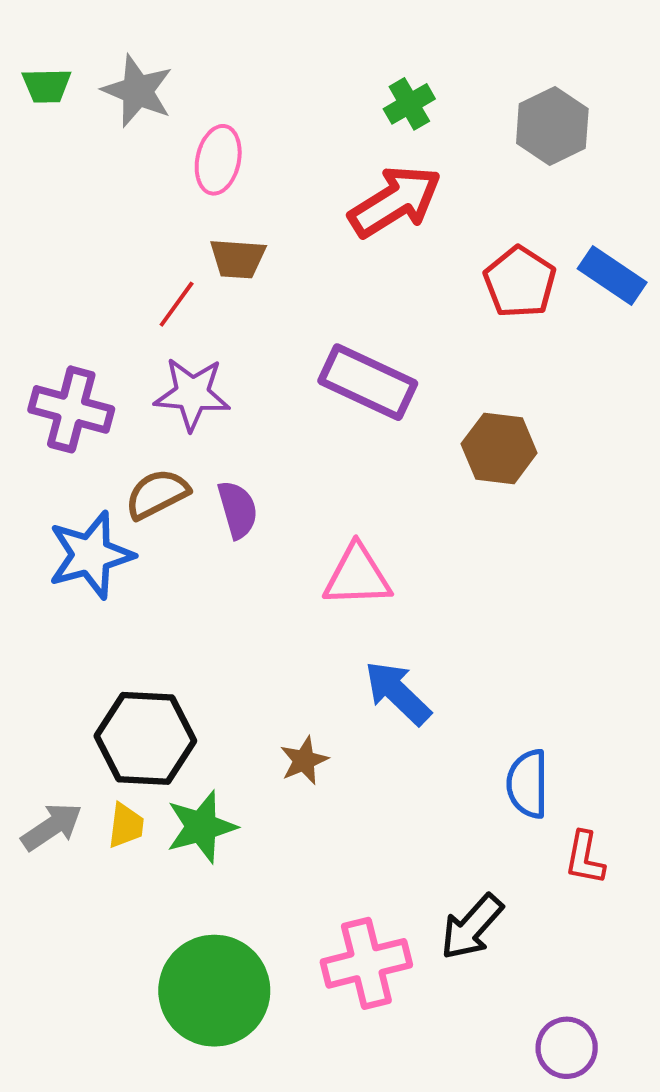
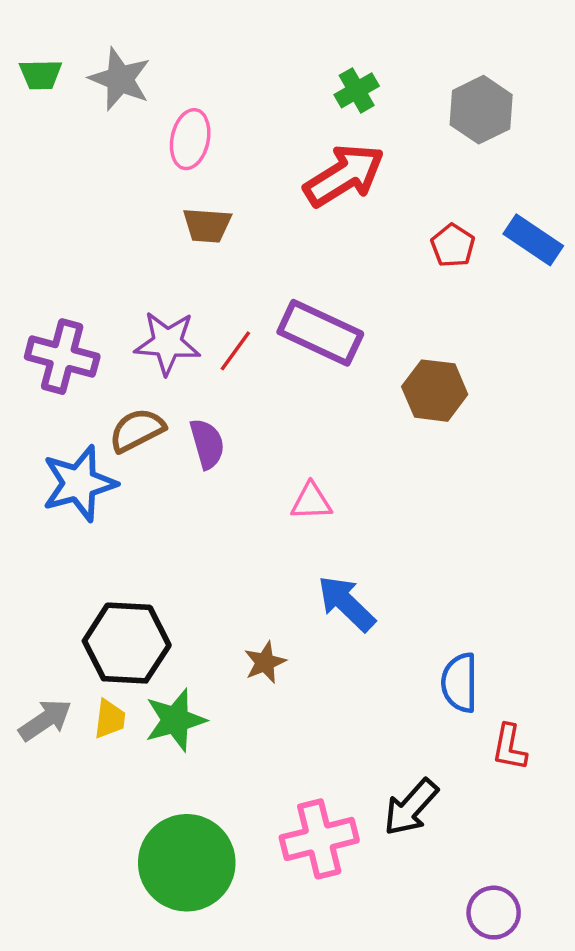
red pentagon: (520, 282) -> (453, 246), size x0.7
red line: (177, 304) -> (235, 351), moved
pink triangle: (357, 576) -> (311, 501), size x0.7

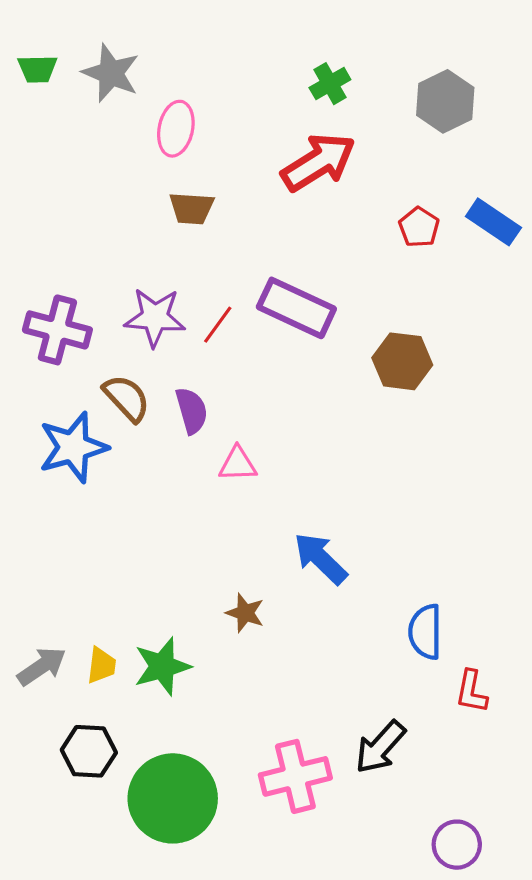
brown semicircle: (137, 430) -> (127, 398), turned 74
pink triangle: (311, 501) -> (238, 464), moved
black hexagon: (127, 643) -> (89, 751), moved, size x0.7
brown star: (265, 662) -> (245, 613), turned -30

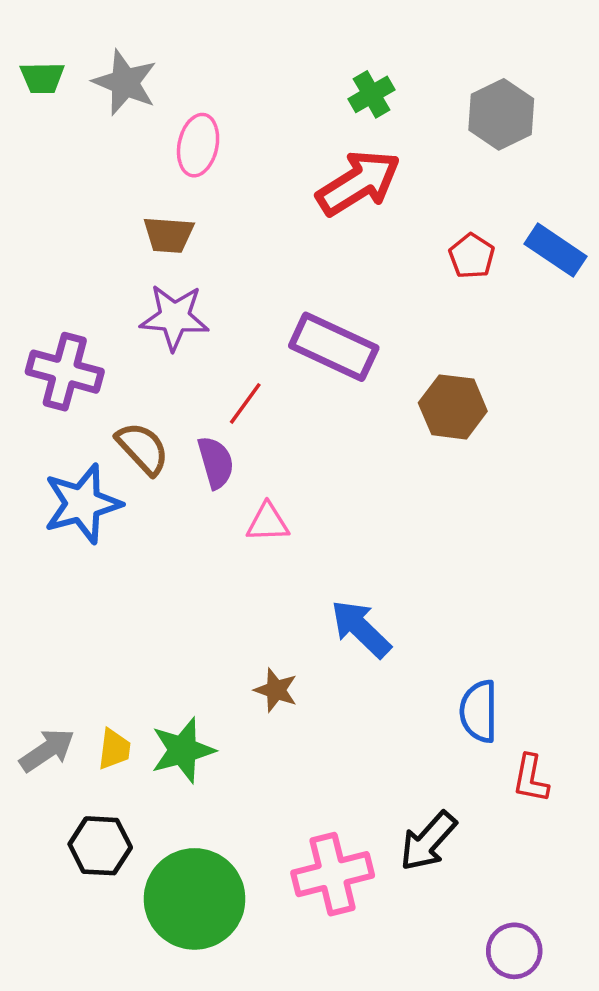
brown trapezoid: (192, 208) -> (169, 235), moved
purple star: (155, 317) -> (174, 317), moved
red line: (218, 325) -> (245, 403), moved

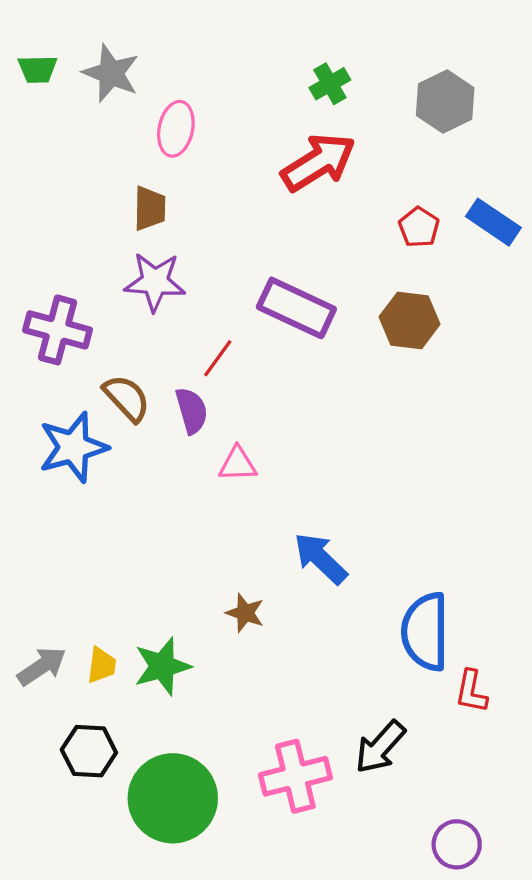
brown trapezoid: (169, 235) -> (150, 208), turned -93
brown hexagon: (453, 407) -> (410, 321), moved
blue semicircle: (479, 711) -> (425, 632), size x1.4

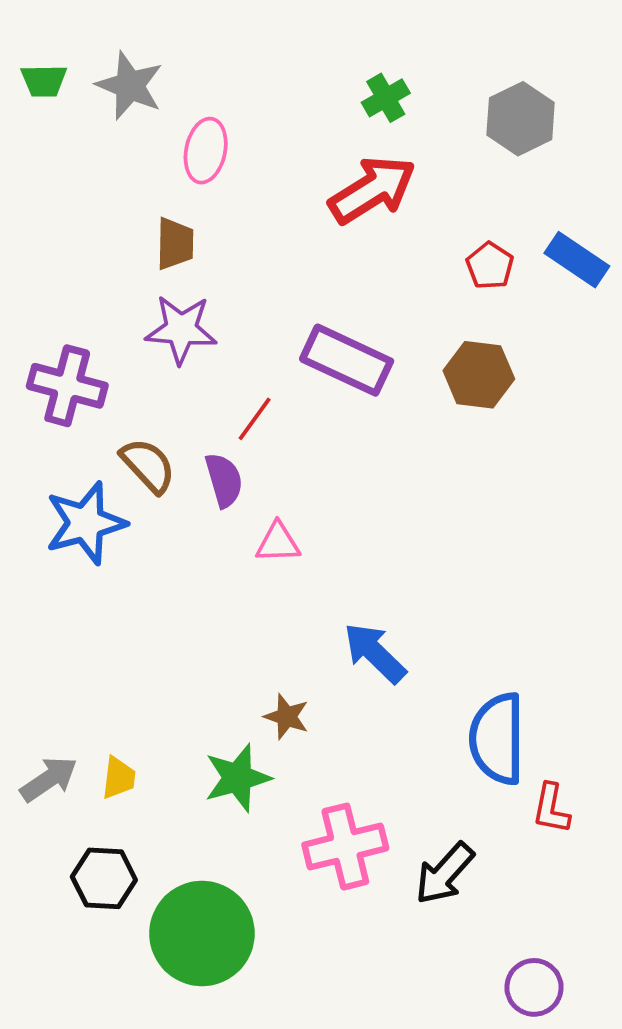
green star: (162, 666) -> (237, 778), moved
pink cross: (295, 776) -> (345, 847), moved

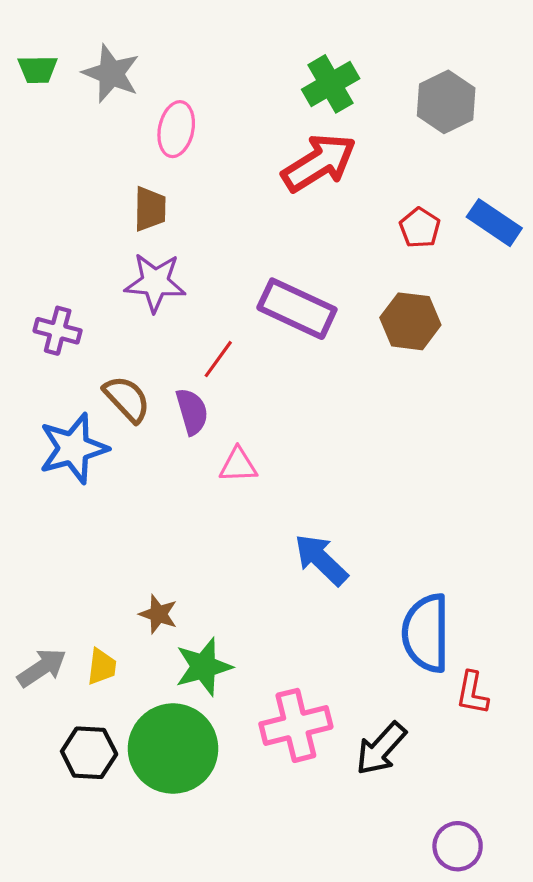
green cross: (386, 98) -> (331, 84), size x1.4
purple cross: (67, 386) -> (58, 331), size x0.7
brown star: (286, 717) -> (158, 614), moved
green circle: (202, 934) -> (173, 749), moved

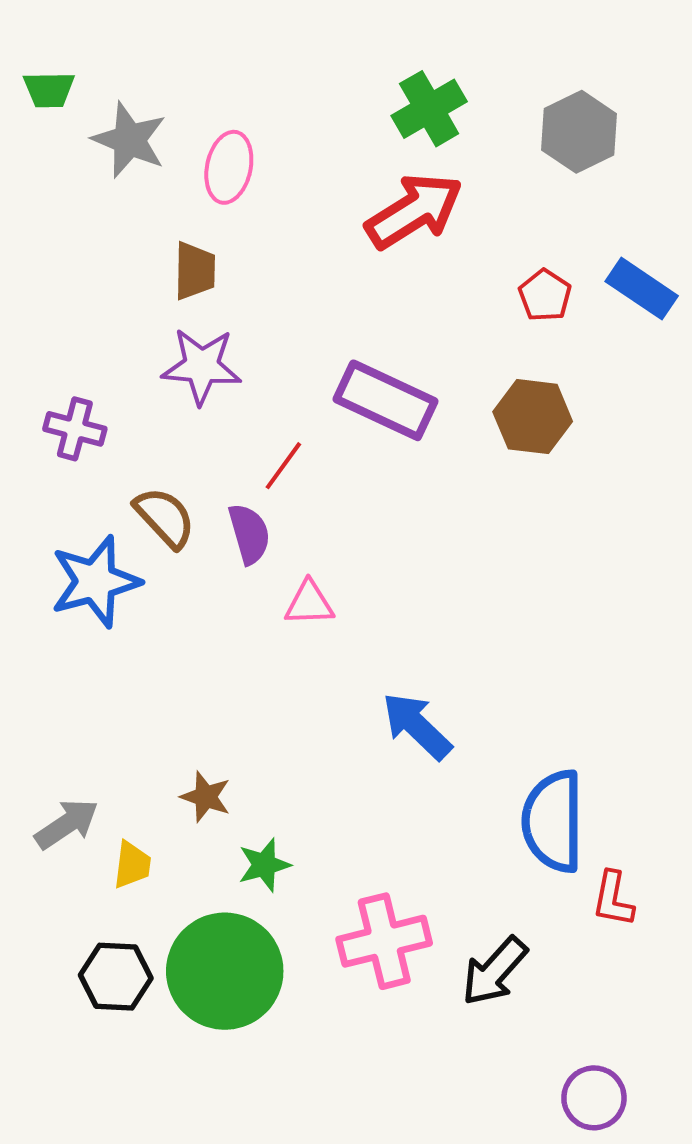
gray star: (111, 73) -> (129, 140), moved
green star: (204, 667) -> (264, 865), size x0.7
gray arrow: (42, 668) -> (67, 824), moved

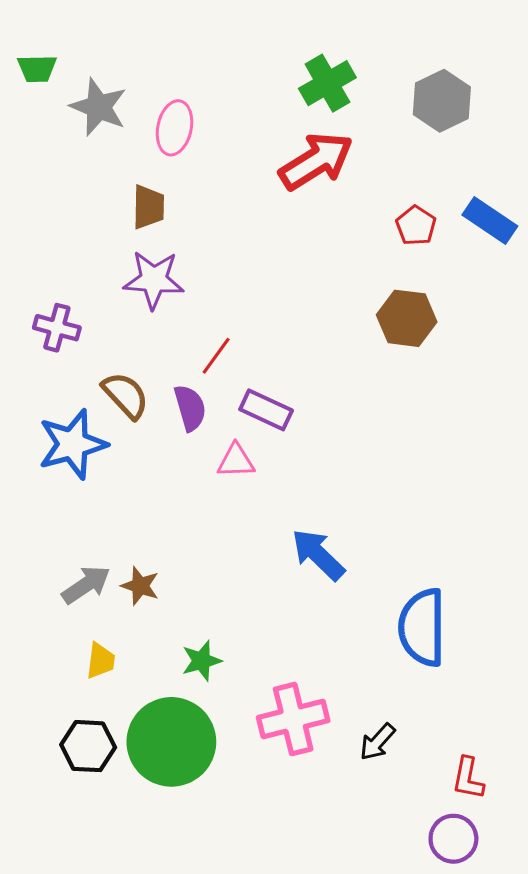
purple rectangle: (386, 400) -> (266, 410), moved, size x0.7
brown star: (206, 797) -> (140, 586), moved
gray arrow: (67, 824) -> (86, 585), moved
red L-shape: (613, 899) -> (468, 778), moved
black arrow: (495, 971) -> (377, 742), size x0.7

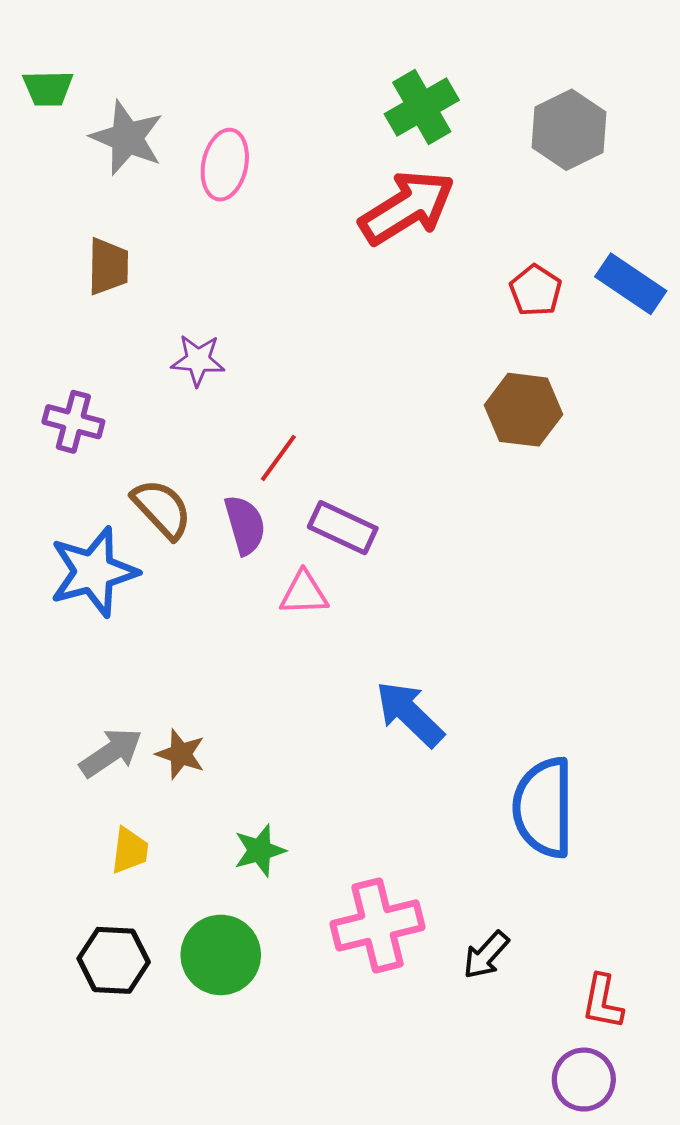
brown trapezoid: (148, 207) -> (108, 266), moved
purple star: (154, 280) -> (198, 360), size x0.7
green circle: (171, 742) -> (221, 955), size x0.7

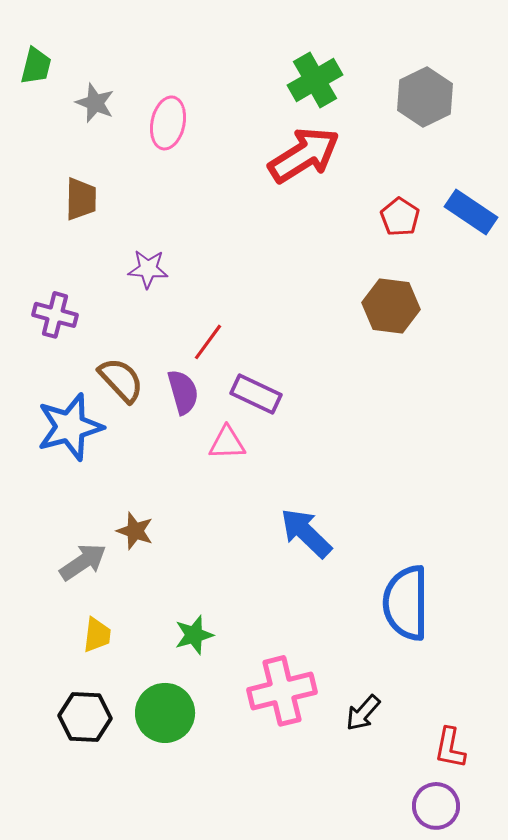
green trapezoid: (48, 88) -> (36, 66), turned -75
gray star: (127, 138) -> (95, 103), size x0.7
brown star: (181, 754) -> (135, 531), moved

